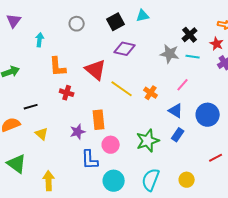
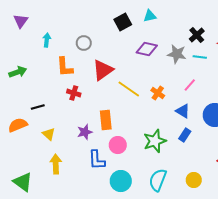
gray circle: (77, 24) -> (84, 43), moved
purple diamond: (125, 49) -> (147, 49), moved
red triangle: (96, 70) -> (103, 70), turned 45
green triangle: (17, 164) -> (23, 182), moved
yellow arrow: (49, 181) -> (56, 164), moved

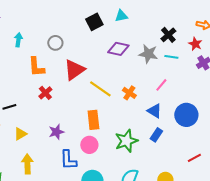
red cross: (74, 93) -> (45, 93), turned 32
orange rectangle: (106, 120) -> (93, 120), moved
yellow triangle: (49, 134) -> (20, 134), turned 48

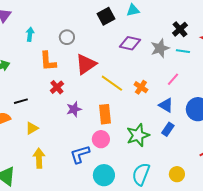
gray star: (148, 54) -> (160, 48), turned -30
purple star: (56, 132) -> (74, 109), moved
blue L-shape: (68, 160) -> (80, 154), turned 75

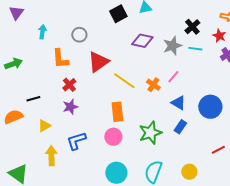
pink line: (173, 79) -> (173, 77), moved
purple star: (74, 109) -> (70, 107), moved
blue L-shape: (80, 154) -> (76, 141), moved

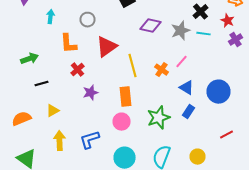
green arrow: (13, 64) -> (30, 59), moved
yellow line: (124, 81) -> (132, 66), turned 40
purple star: (70, 107) -> (90, 93), moved
orange semicircle: (13, 117) -> (22, 119), moved
blue L-shape: (76, 141) -> (90, 140), moved

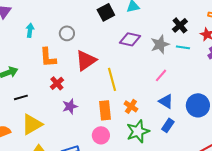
orange cross: (162, 70) -> (131, 106), moved
yellow triangle: (52, 111) -> (32, 124), size x1.6

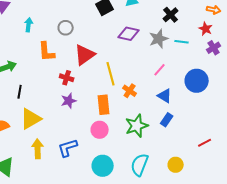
black cross: (180, 25) -> (171, 15), moved
red cross: (57, 83) -> (67, 78), moved, turned -32
black line: (21, 97) -> (20, 92), turned -64
blue circle: (198, 105) -> (197, 81), moved
orange cross: (131, 106) -> (130, 91), moved

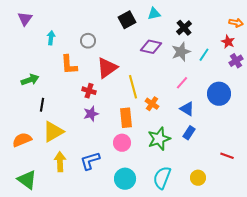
black cross: (171, 15) -> (184, 28), moved
cyan line: (182, 42) -> (204, 55), turned -64
red line: (205, 143) -> (227, 156), turned 48

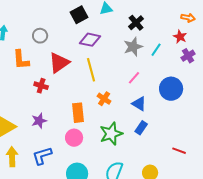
purple diamond: (151, 47) -> (90, 40), moved
yellow line: (133, 87) -> (91, 70), moved
purple star: (91, 114) -> (39, 121), moved

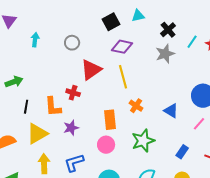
cyan line: (156, 50) -> (192, 42), moved
orange L-shape: (21, 60) -> (53, 107), moved
pink line: (134, 78) -> (199, 124), moved
blue rectangle: (141, 128) -> (182, 152), moved

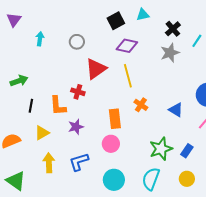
yellow triangle: (37, 134) -> (42, 133), size x0.7
green star: (143, 141) -> (161, 149), moved

